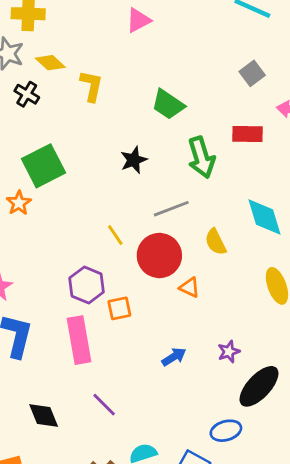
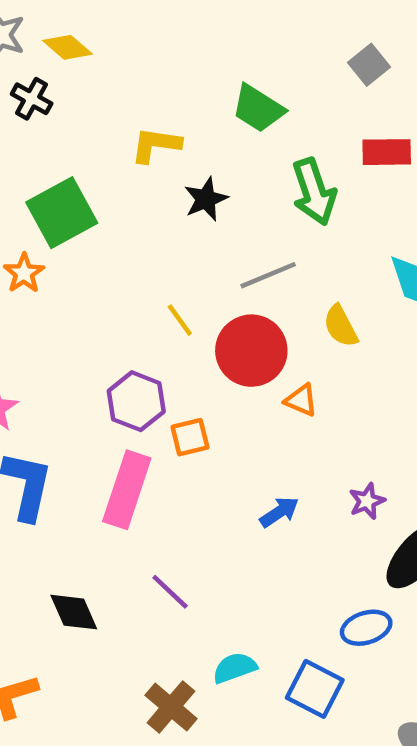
gray square: (252, 73) -> (369, 65), moved
yellow L-shape: (92, 86) -> (156, 145), moved, turned -92
pink rectangle: (79, 340) -> (127, 490), turned 30

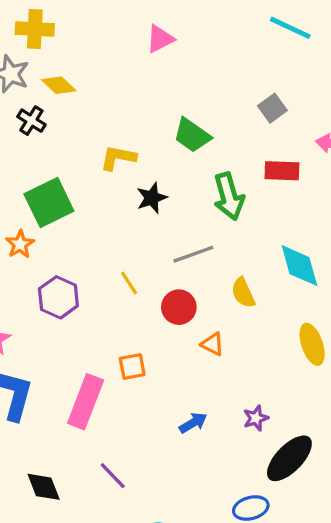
red circle: (251, 351) -> (179, 307), size x0.7
purple hexagon: (136, 401) -> (58, 297), moved

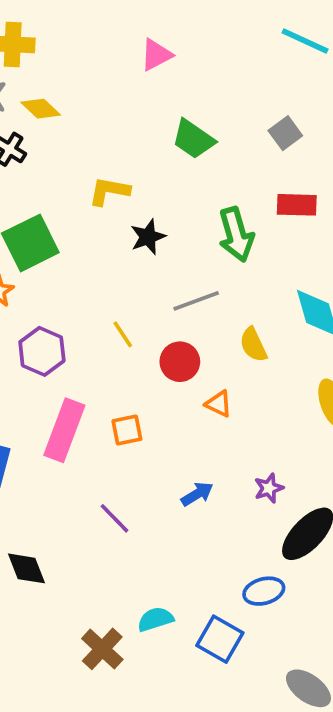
green trapezoid: (192, 135) -> (193, 139), moved
pink rectangle: (86, 402) -> (64, 430), moved
purple line: (113, 476) -> (114, 518), moved

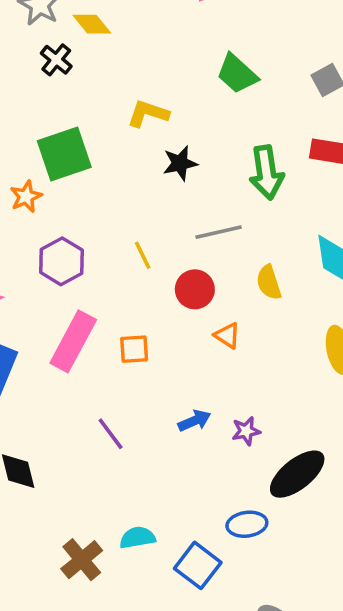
purple star: (269, 488) -> (246, 431), moved

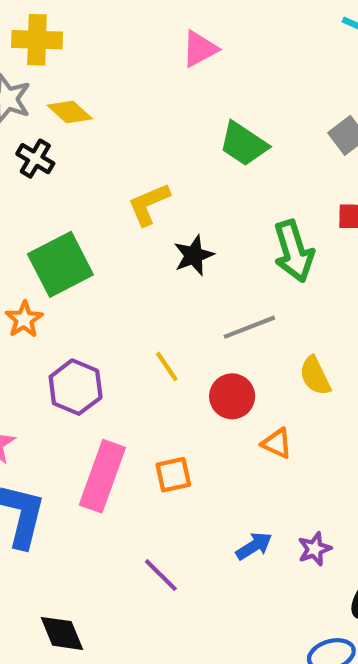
yellow L-shape: (148, 114) -> (149, 204), turned -33

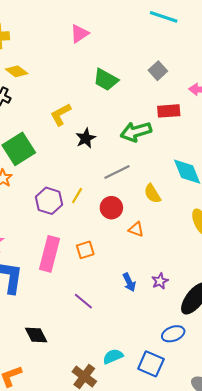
green arrow: (294, 251) -> (136, 132), turned 96
yellow line: (167, 366) -> (77, 196), turned 70
purple hexagon: (76, 387) -> (49, 201), moved
blue arrow: (254, 546) -> (129, 282), turned 102

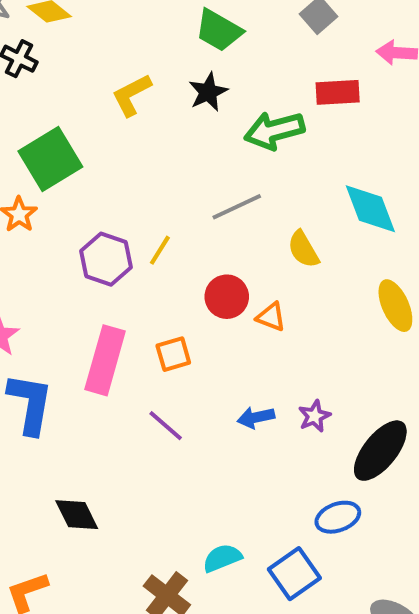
black star: (86, 138) -> (208, 92), moved
red circle: (111, 208) -> (227, 297), moved
blue arrow: (129, 282) -> (256, 417), turned 102
purple line: (83, 301) -> (166, 426), moved
blue square: (151, 364) -> (294, 574), turned 30

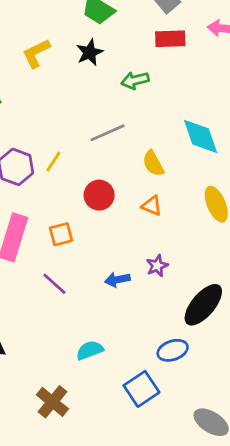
red rectangle: (338, 92) -> (170, 39), moved
green arrow: (274, 131) -> (135, 80), size x0.7
orange triangle: (271, 317) -> (152, 206), moved
purple star: (314, 416) -> (157, 266), moved
cyan semicircle: (222, 558) -> (90, 350), moved

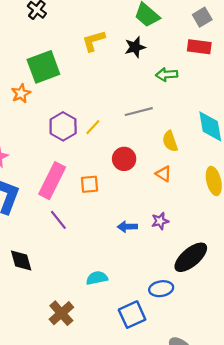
purple line: (54, 284) -> (58, 220), moved

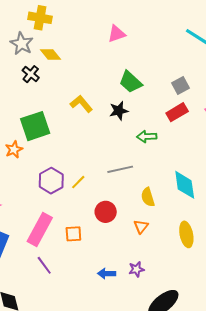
yellow L-shape: (94, 41) -> (81, 104), turned 65
red rectangle: (199, 47) -> (177, 112), turned -40
orange triangle: (164, 174) -> (141, 227), turned 35

